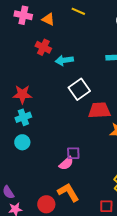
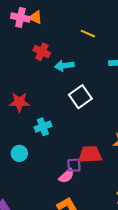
yellow line: (78, 11) -> (88, 34), moved
orange triangle: (48, 19) -> (35, 17), moved
red trapezoid: (99, 110) -> (90, 154), moved
cyan cross: (23, 117) -> (43, 127), moved

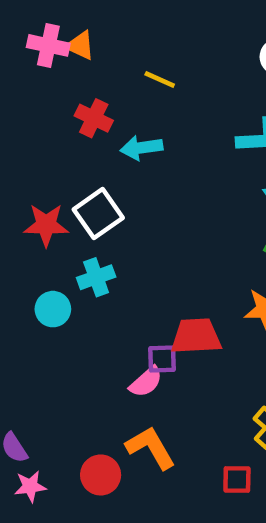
yellow line: (88, 34) -> (160, 80), moved
white square: (80, 97) -> (98, 214), moved
cyan circle: (19, 153) -> (53, 309), moved

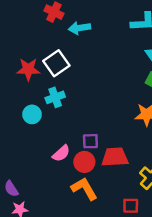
red trapezoid: (196, 336) -> (115, 157), moved
pink semicircle: (146, 382) -> (61, 153), moved
red circle: (101, 475) -> (84, 162), moved

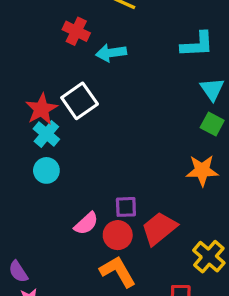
red star: (28, 69) -> (41, 109), turned -30
cyan cross: (55, 97) -> (46, 134), moved, turned -30
red trapezoid: (115, 157) -> (159, 228), turned -36

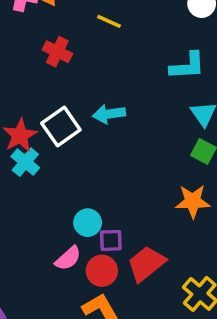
cyan arrow: (111, 53) -> (109, 114), moved
cyan circle: (46, 170) -> (88, 223), moved

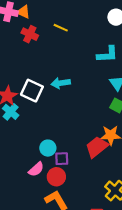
red cross: (57, 52) -> (30, 34), moved
white square: (61, 126) -> (32, 91), turned -30
red trapezoid: (146, 264) -> (97, 147), moved

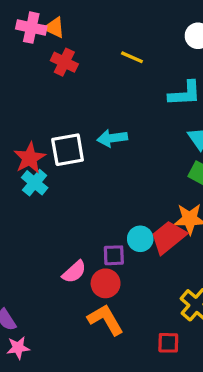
yellow line: (61, 28) -> (132, 57), moved
white square: (32, 91) -> (68, 150), turned -35
cyan circle: (48, 148) -> (140, 239), moved

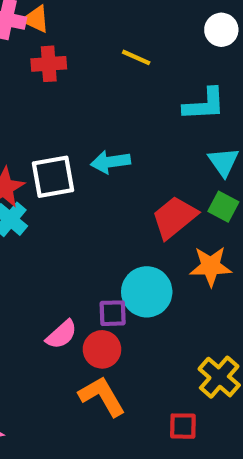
red cross: (64, 62) -> (49, 64), turned -30
red trapezoid: (168, 237) -> (174, 217), moved
cyan circle: (140, 239) -> (147, 292), size x1.5

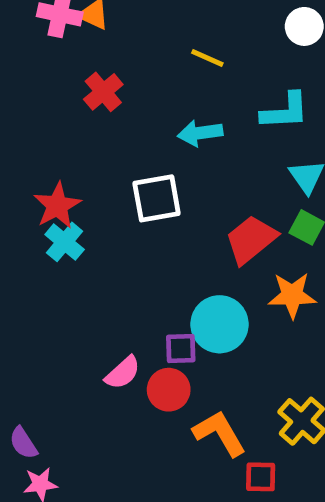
red cross: (49, 64) -> (103, 92), moved, turned -36
cyan arrow: (111, 162) -> (200, 133), moved
white square: (53, 177) -> (157, 198), moved
orange L-shape: (102, 396) -> (220, 433), moved

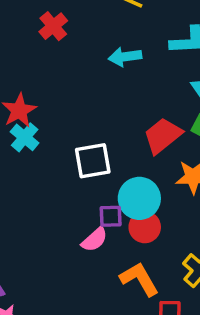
white square: (157, 198) -> (93, 161), moved
pink semicircle: (123, 373) -> (94, 240), moved
red circle: (169, 390) -> (145, 227), moved

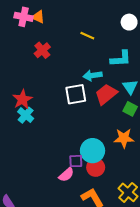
cyan arrow: (125, 57) -> (93, 75), moved
red trapezoid: (163, 136) -> (106, 94), moved
white square: (93, 161) -> (76, 94), moved

